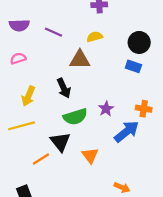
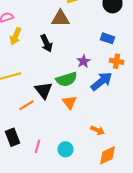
blue rectangle: (133, 66) -> (107, 38), moved
yellow arrow: (28, 96) -> (15, 36), moved
green semicircle: (75, 117) -> (66, 79), moved

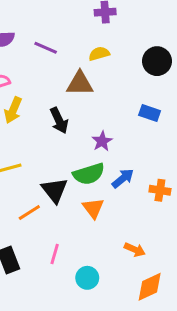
purple star: (83, 61) -> (102, 141), moved
orange cross: (116, 61) -> (160, 190), moved
blue arrow: (101, 81) -> (123, 178), moved, size x0.7
pink line: (37, 146) -> (55, 254), moved

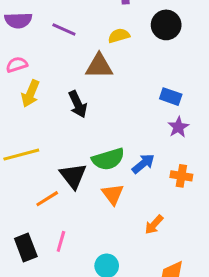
black circle: (157, 61) -> (166, 25), moved
purple star: (102, 141) -> (178, 127), moved
orange arrow: (135, 250) -> (154, 225), moved, turned 108
pink line: (55, 254) -> (61, 241), moved

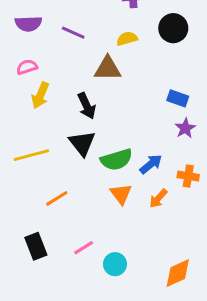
black triangle: (73, 176) -> (82, 143), moved
orange arrow: (154, 225) -> (158, 198), moved
pink line: (61, 241) -> (84, 248), moved, turned 42

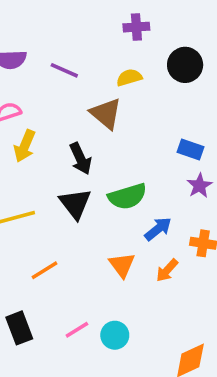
brown triangle: (108, 68) -> (106, 114), turned 40
green semicircle: (117, 160) -> (127, 196), moved
cyan circle: (115, 264) -> (115, 335), moved

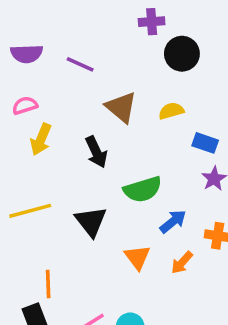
black circle: (185, 65) -> (182, 54), moved
yellow semicircle: (129, 77) -> (171, 111), moved
black triangle: (75, 204) -> (91, 222), moved
orange line: (45, 270) -> (48, 284), moved, turned -60

